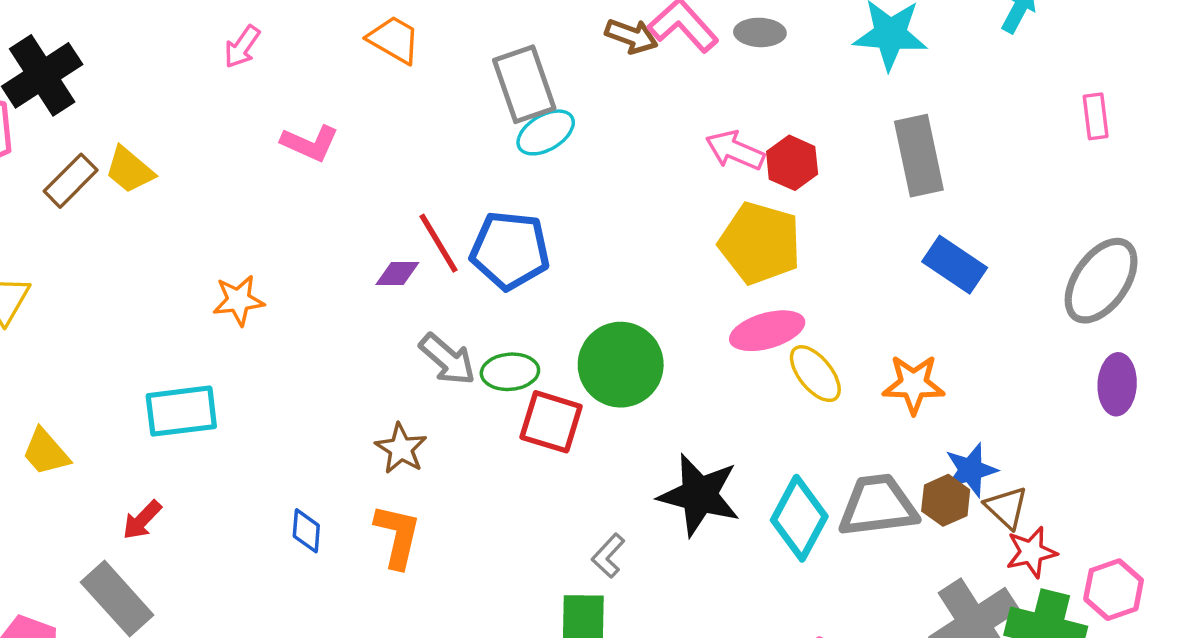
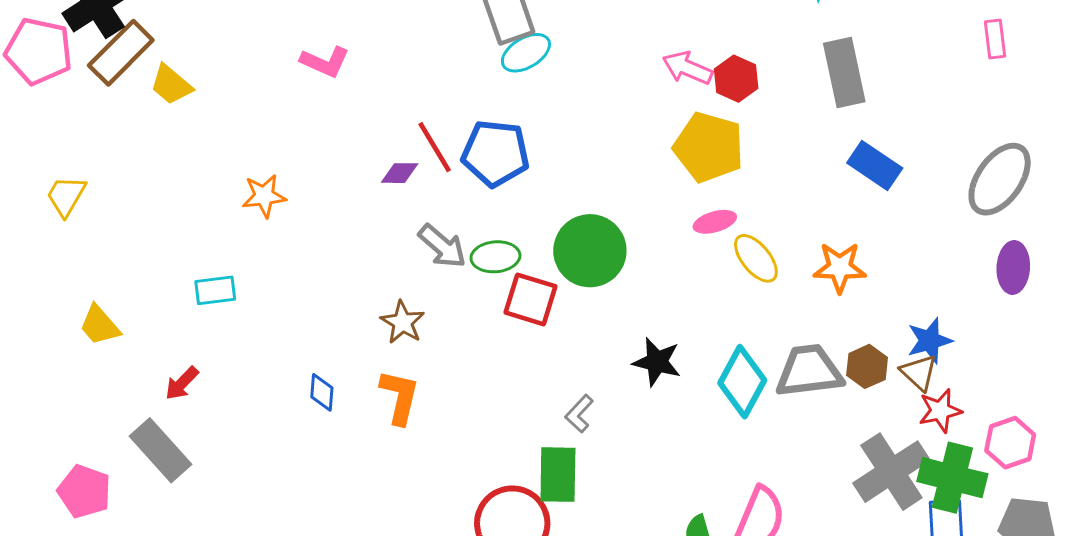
brown rectangle: (71, 181) -> (121, 53), moved, size x1.4
pink ellipse: (767, 331) -> (715, 222), size x0.7
cyan rectangle: (181, 411) -> (215, 290), size x0.7
blue star: (971, 470) -> (930, 341), moved
black star: (699, 495) -> (657, 362), size x0.7

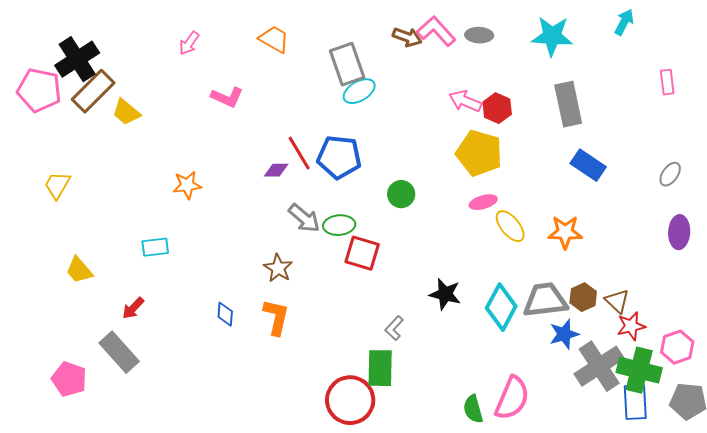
gray ellipse: (1000, 179) -> (670, 174), size x0.5
green circle: (590, 251) -> (401, 194), moved, size x0.6
blue star: (930, 341) -> (564, 334), moved

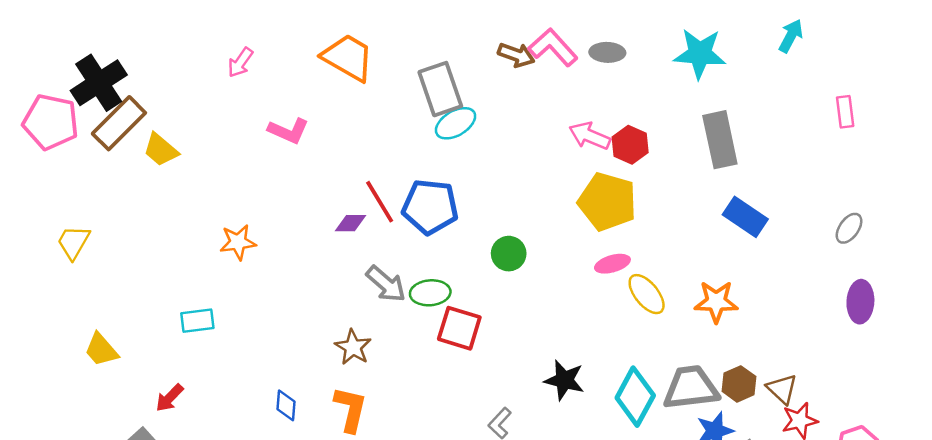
orange trapezoid: (274, 39) -> (348, 57), size x1.4

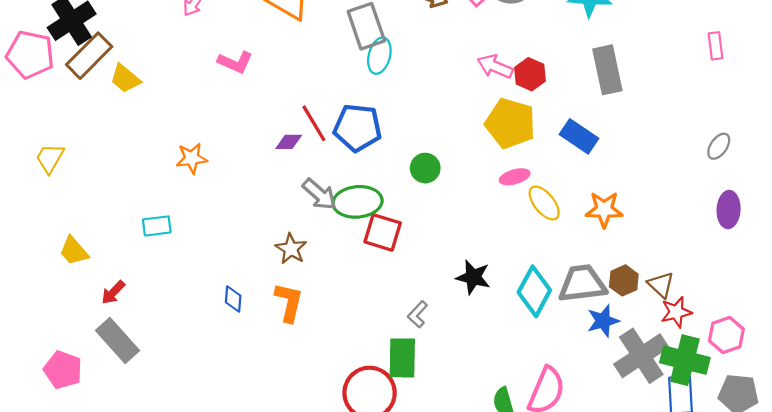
cyan ellipse: (456, 123) -> (379, 56), turned -44
blue rectangle: (745, 217) -> (579, 136), moved
green ellipse: (430, 293) -> (358, 202), size x1.4
red arrow: (170, 398) -> (113, 292), moved

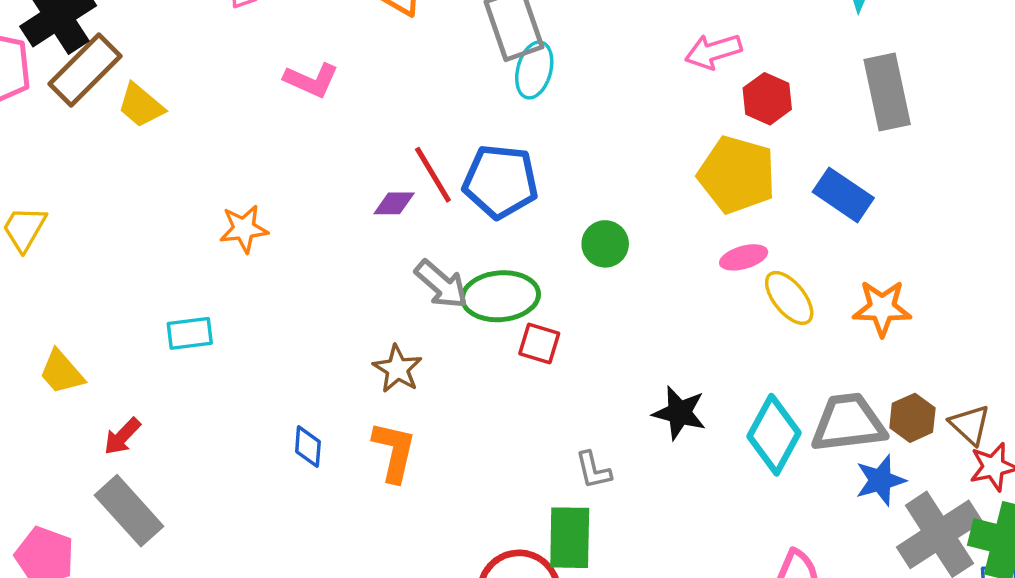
pink arrow: (495, 67) -> (713, 51), moved, turned -40
red square: (383, 232) -> (539, 344), size x0.7
gray L-shape: (418, 314) -> (593, 470), turned -56

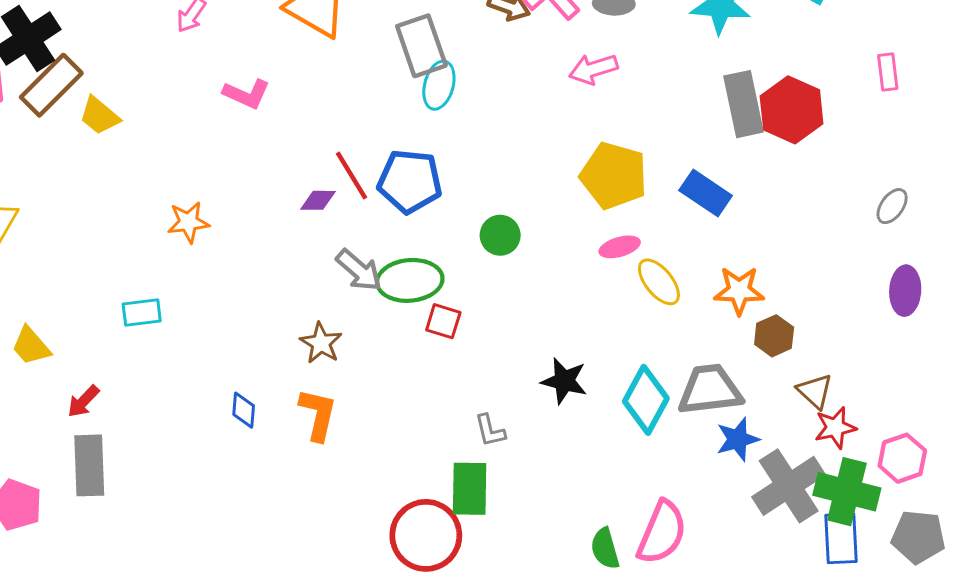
red hexagon: (767, 99) -> (792, 110), moved, size x1.5
brown hexagon: (912, 418) -> (774, 336), moved
gray rectangle: (129, 511) -> (89, 465), turned 40

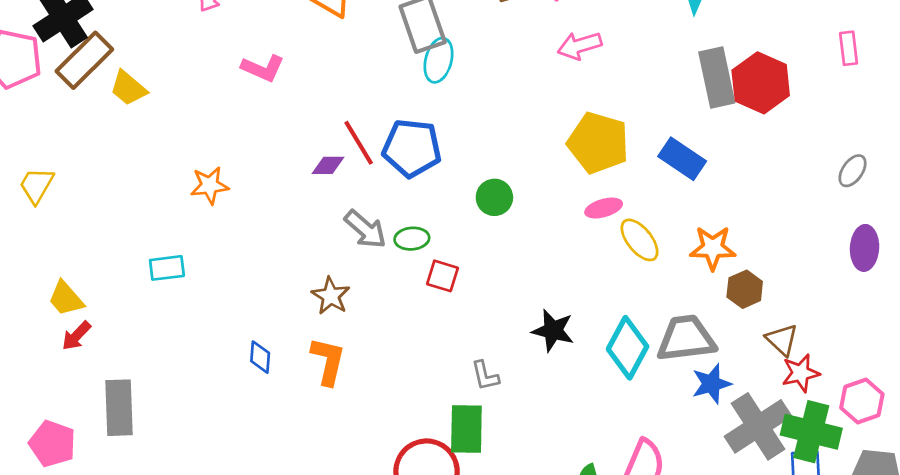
green ellipse: (410, 280) -> (412, 239), size x0.6
red arrow: (83, 401) -> (76, 336), moved

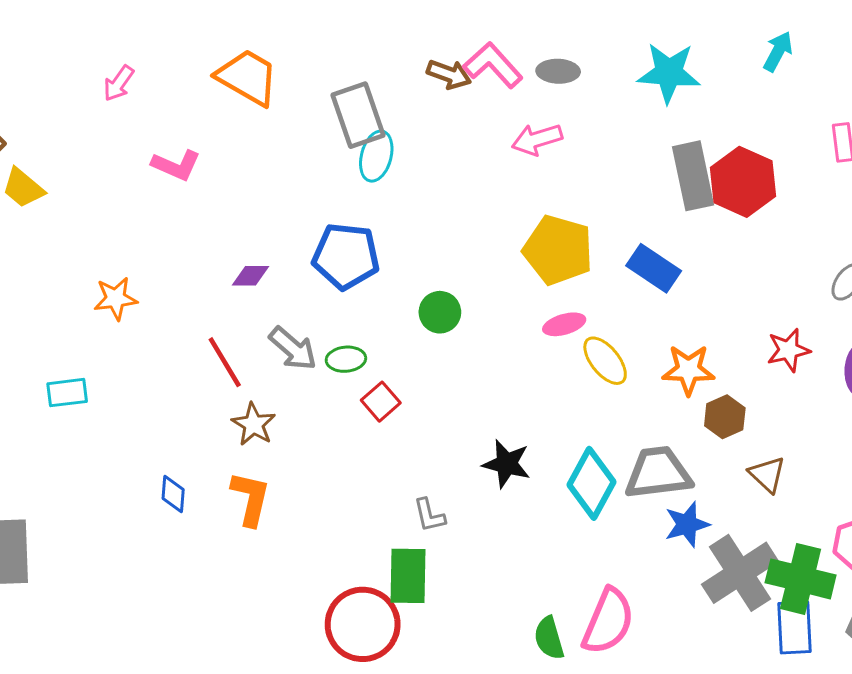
red line: (359, 143) -> (225, 362), moved
red square: (442, 276) -> (381, 402), turned 32
red star: (801, 373) -> (788, 350), moved

